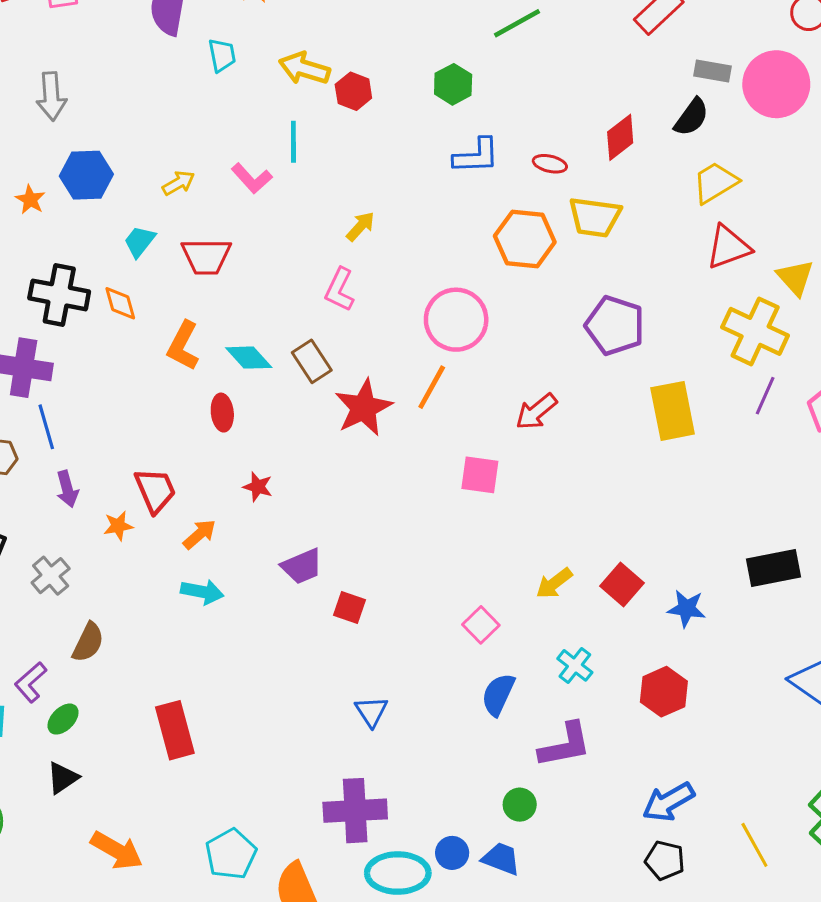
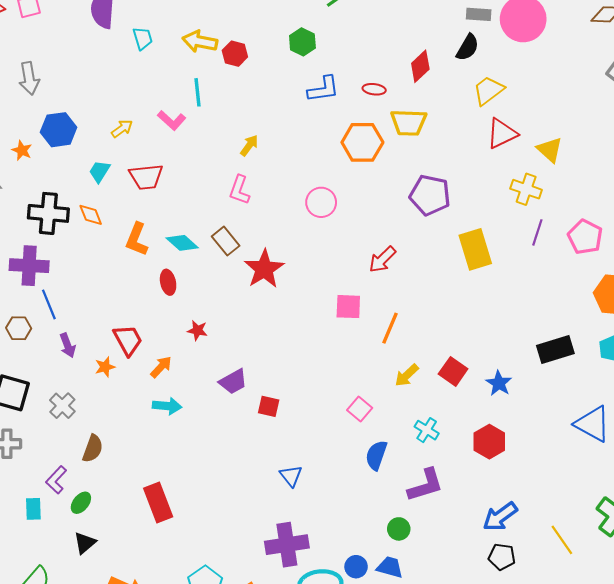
pink circle: (456, 320) -> (321, 202), size x0.7
yellow cross: (755, 331) -> (526, 189), size x0.7
orange line: (432, 387) -> (390, 328), moved
blue star: (686, 609) -> (499, 383), turned 30

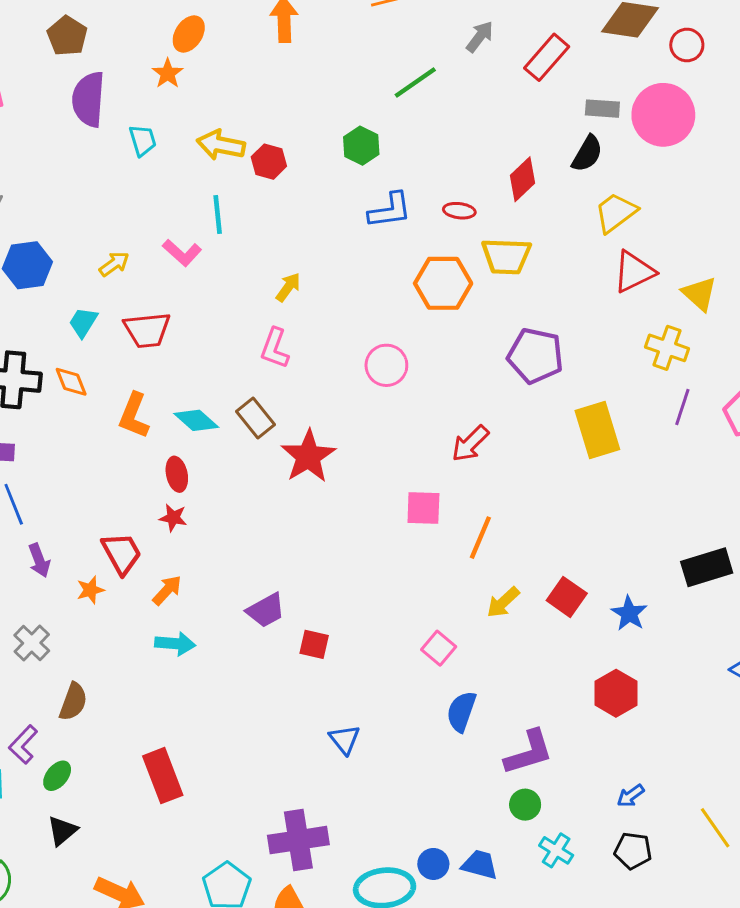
red star: (197, 330) -> (173, 518), moved
cyan cross: (427, 430) -> (556, 850), moved
blue arrow: (500, 517) -> (631, 796), size x0.6
green circle: (399, 529) -> (525, 805), moved
purple cross: (287, 545) -> (298, 840), moved

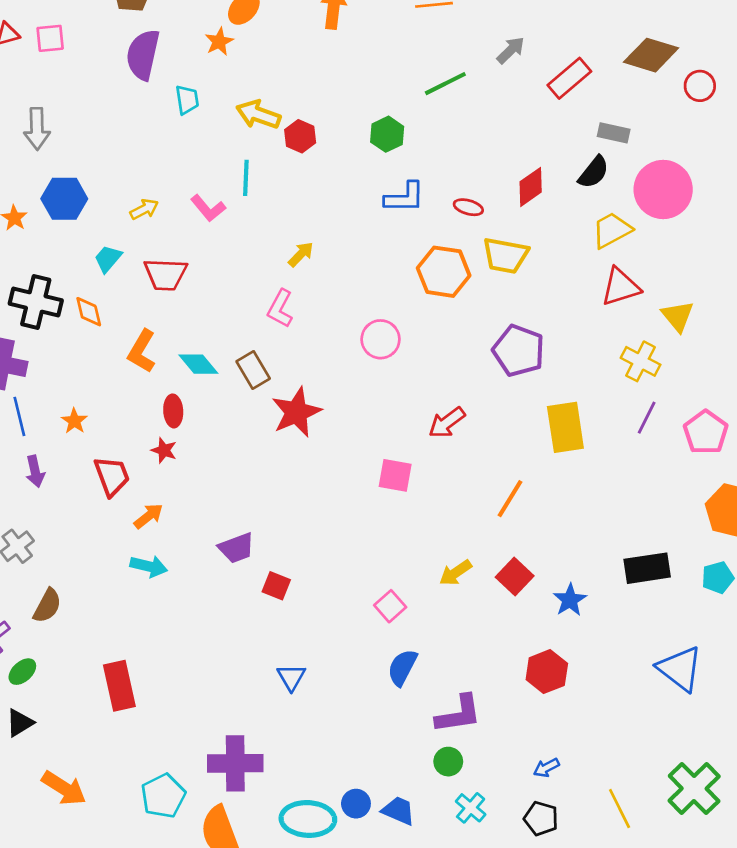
pink circle: (663, 115) -> (663, 189), moved
orange line: (480, 538) -> (510, 499), moved
orange star: (90, 590) -> (74, 421), moved, turned -30

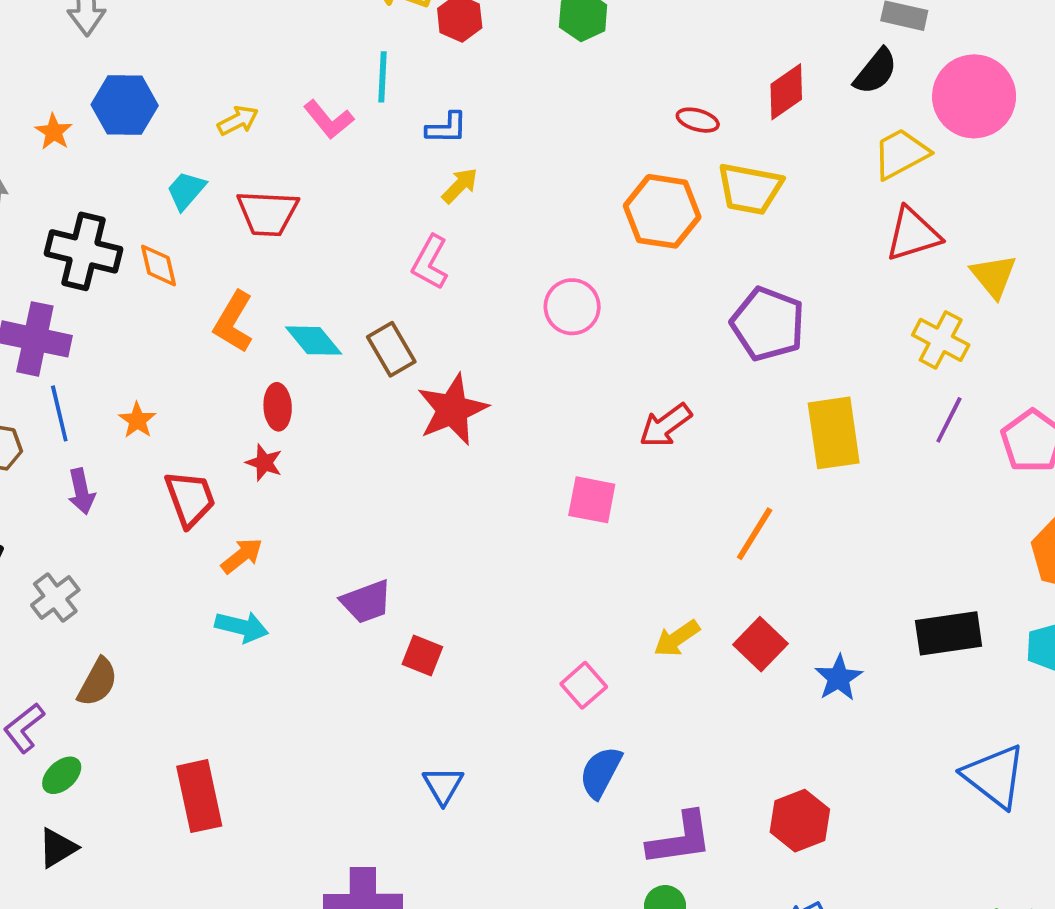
blue L-shape: (405, 197) -> (447, 128), moved, size x0.7
red hexagon: (547, 672) -> (800, 821), moved

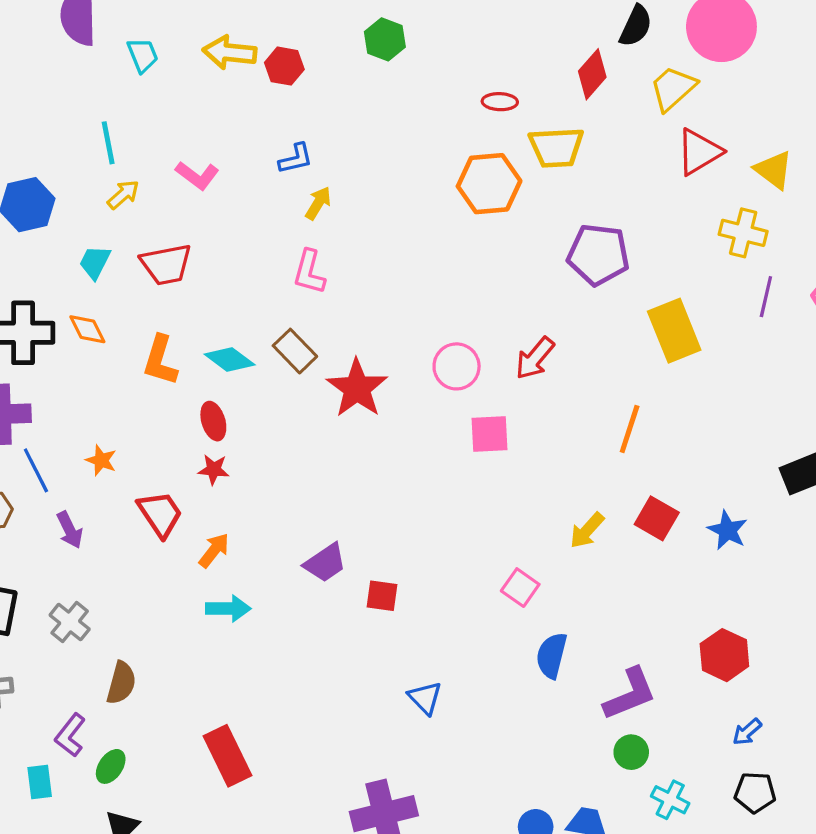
cyan line: (382, 77) -> (108, 143), moved
red diamond: (786, 92) -> (592, 74), moved
pink circle: (572, 307) -> (457, 366), moved

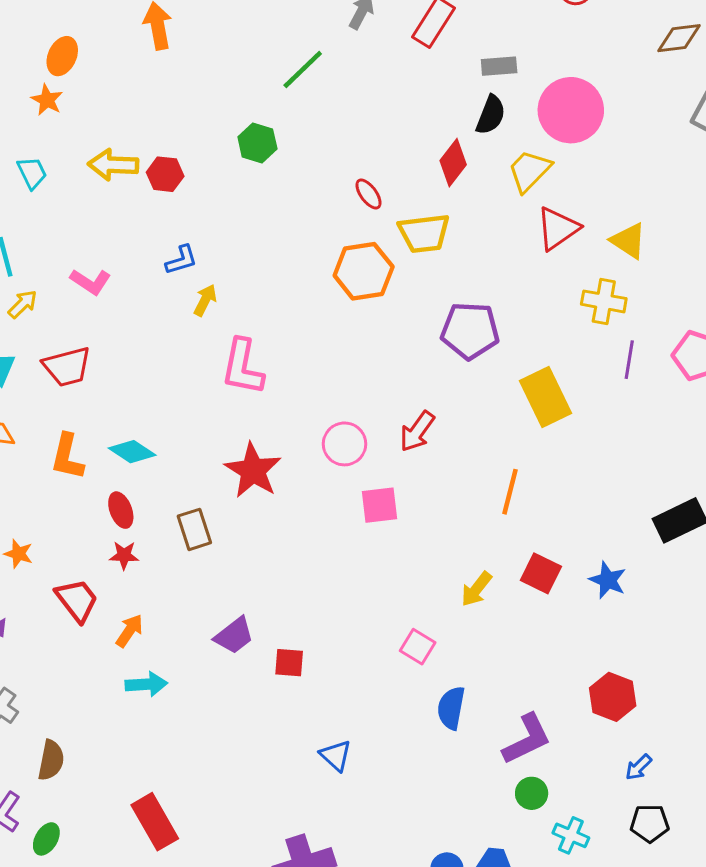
red ellipse: (500, 102) -> (369, 194), turned 56
pink L-shape: (309, 272) -> (243, 367), moved, size x1.4
brown rectangle: (295, 351) -> (194, 529), moved, turned 30

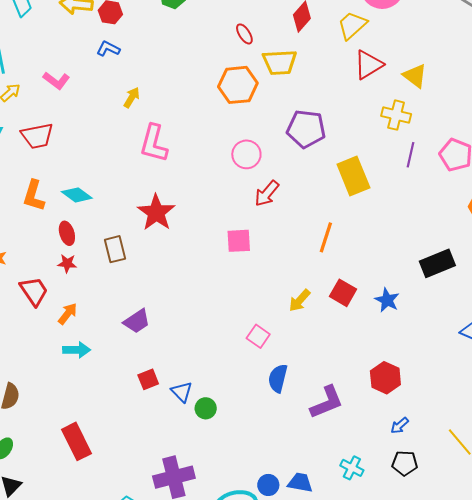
blue L-shape: (181, 260) -> (108, 49), moved, turned -140
pink circle: (344, 444) -> (246, 154), moved
red square: (289, 663) -> (148, 379), moved, turned -30
blue triangle: (336, 755) -> (182, 392), moved
green circle: (532, 793) -> (206, 408), moved

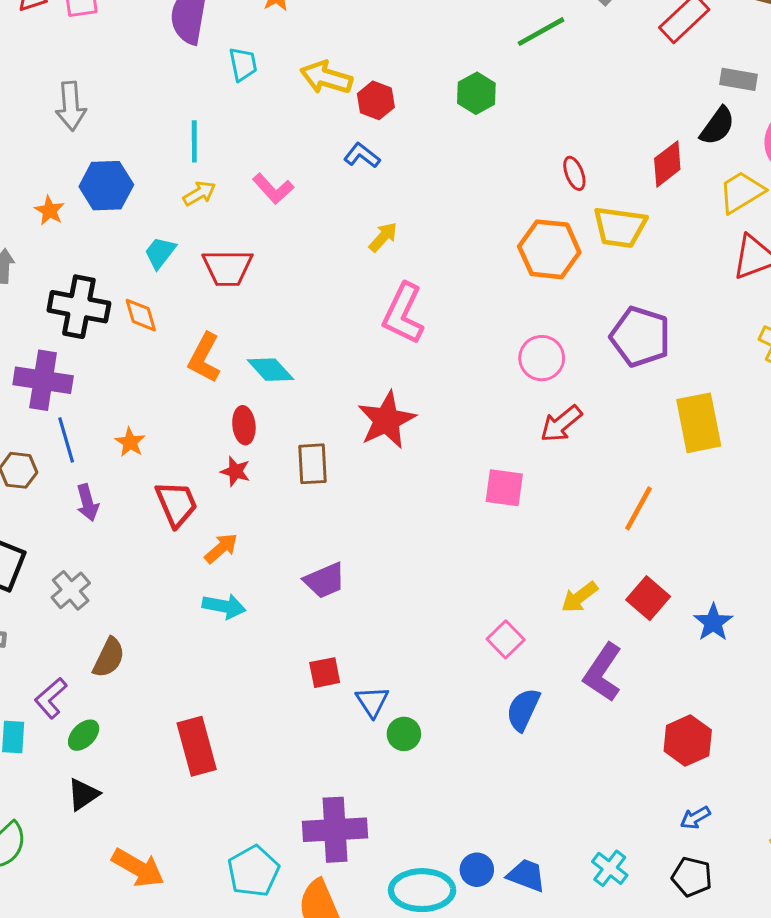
purple L-shape: (327, 402) -> (603, 673), moved, turned 135

